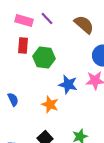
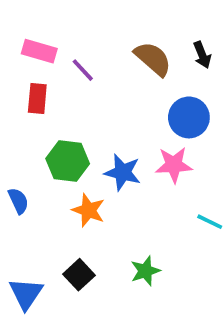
purple line: (47, 18) -> (83, 70), moved
green hexagon: (44, 58) -> (68, 161), moved

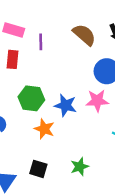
purple line: (83, 70) -> (41, 42), turned 42
black square: (79, 275) -> (38, 169), turned -30

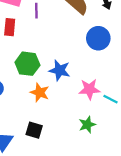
pink star: (97, 101) -> (89, 89), moved
green star: (80, 167) -> (87, 125), moved

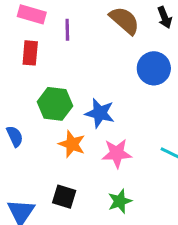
pink star: (89, 89) -> (117, 153), moved
green star: (87, 125) -> (120, 201), moved

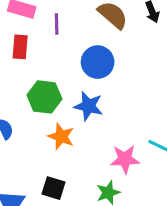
blue circle: (154, 68) -> (98, 62), moved
pink star: (117, 153) -> (125, 159), moved

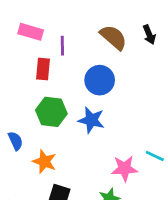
red rectangle: (20, 47) -> (43, 69), moved
orange star: (61, 136) -> (44, 162), moved

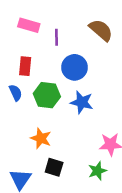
red rectangle: (43, 69) -> (25, 66), moved
blue circle: (100, 80) -> (75, 67), moved
blue semicircle: (15, 141) -> (16, 93), moved

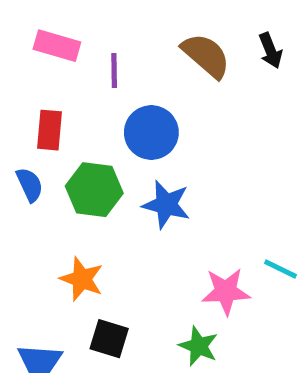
green star: (97, 171) -> (199, 346), turned -30

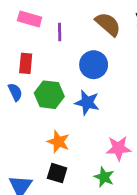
blue circle: (151, 133) -> (94, 65), moved
orange star: (82, 279) -> (58, 142), moved

